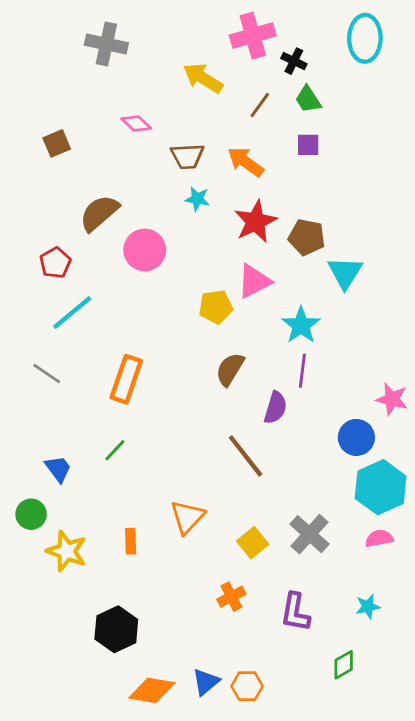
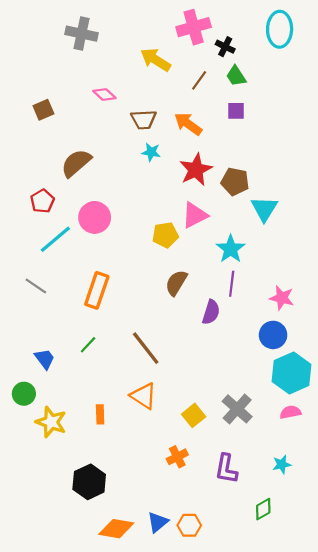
pink circle: (145, 250) -> (95, 217), moved
pink star: (392, 399) -> (282, 298), moved
brown line: (246, 456) -> (146, 348), moved
orange triangle: (187, 517) -> (144, 396), turned -40

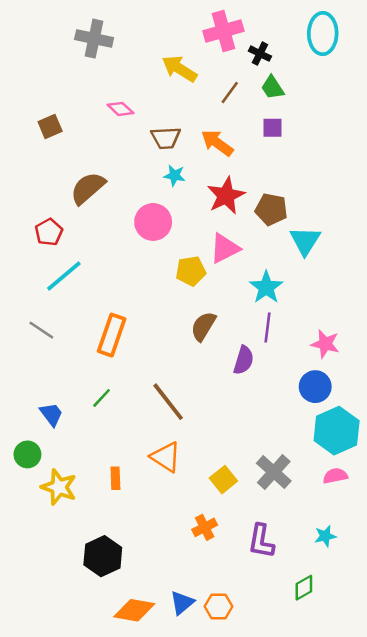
pink circle: (95, 217) -> (153, 222), moved

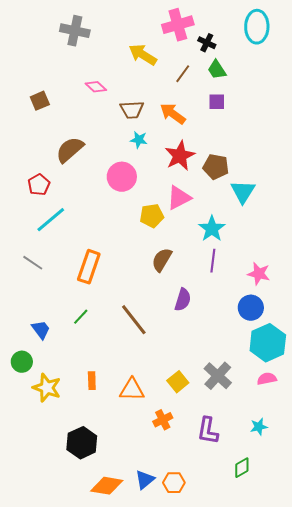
purple semicircle: (244, 360) -> (183, 300), moved
orange triangle: (166, 457) -> (132, 390), moved, turned -32

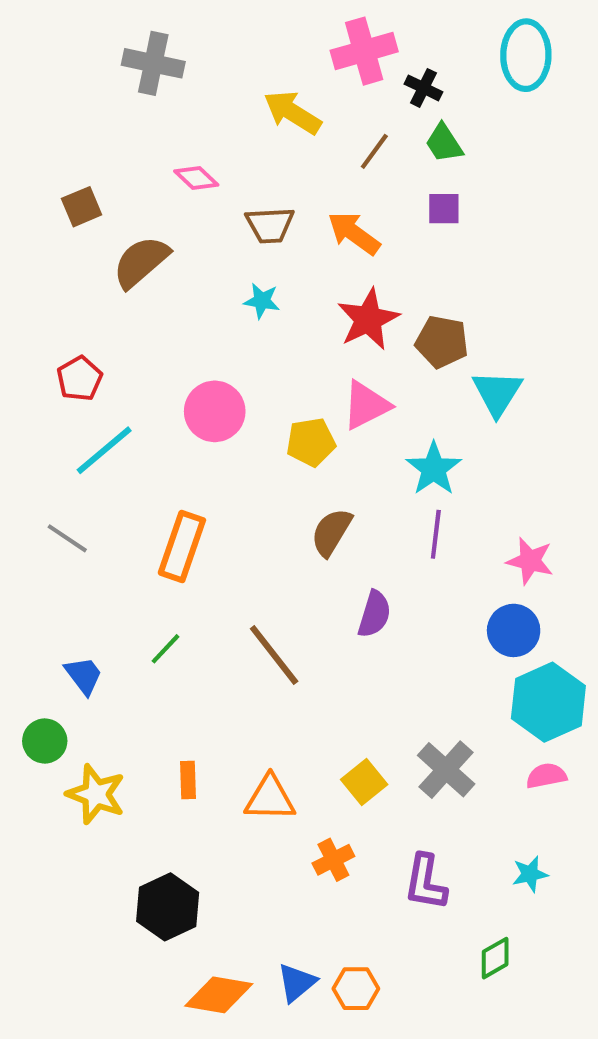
cyan star: (139, 140) -> (262, 301), moved
brown semicircle: (70, 150) -> (141, 262), moved
pink circle: (122, 177) -> (215, 411), moved

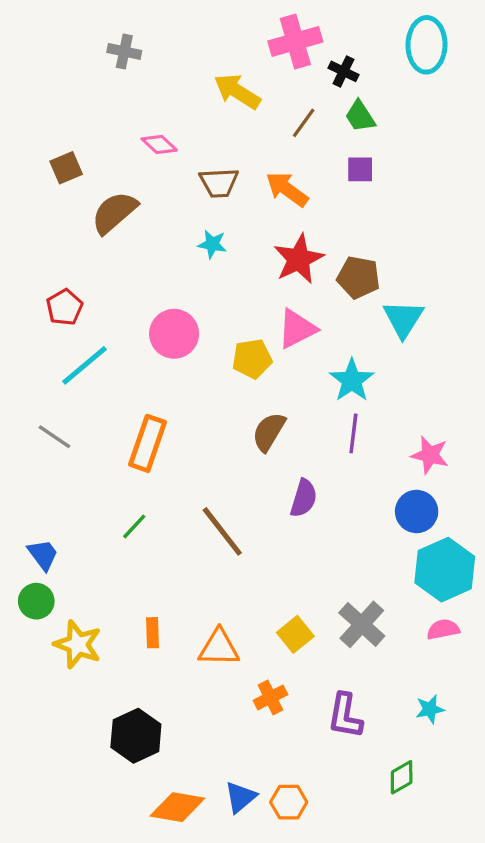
gray cross: (153, 63) -> (124, 51), size x0.7
blue trapezoid: (84, 675) -> (43, 555), moved

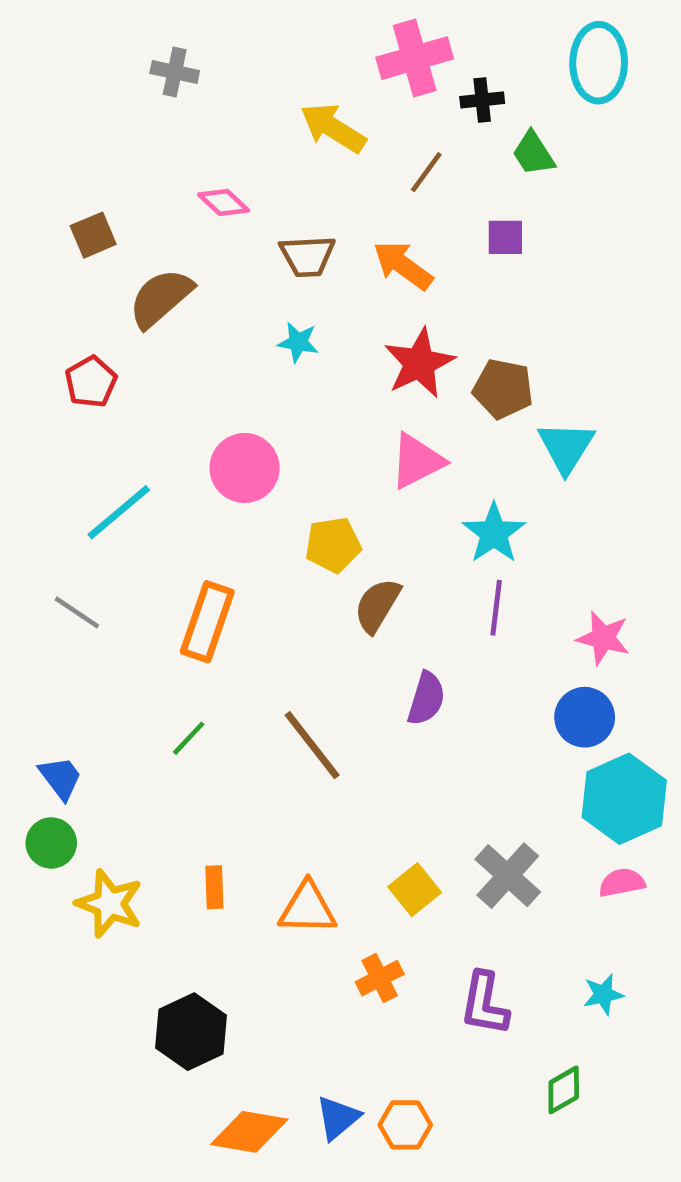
black cross: (343, 71) -> (482, 100), turned -32
green trapezoid: (360, 116) -> (533, 154), moved
red pentagon: (64, 307) -> (91, 382), moved
yellow pentagon: (252, 359) -> (333, 545), moved

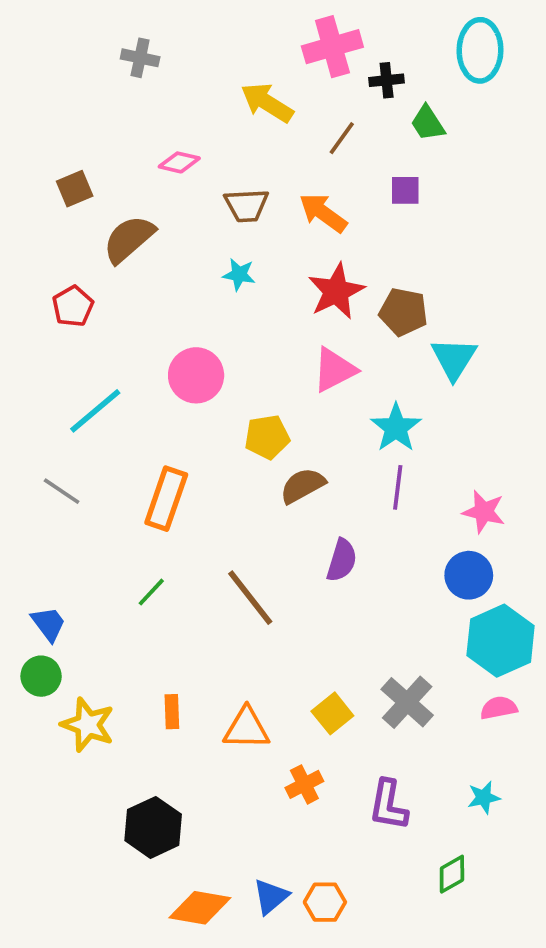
pink diamond: (224, 202) -> (179, 162), turned -30
brown semicircle: (377, 605) -> (303, 486), turned 30

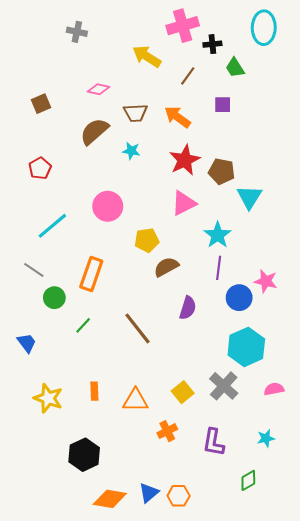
brown semicircle: (129, 239) -> (94, 131), moved
blue circle: (469, 575) -> (239, 298), moved
cyan hexagon: (501, 641) -> (246, 347), moved
green circle: (41, 676) -> (54, 298), moved

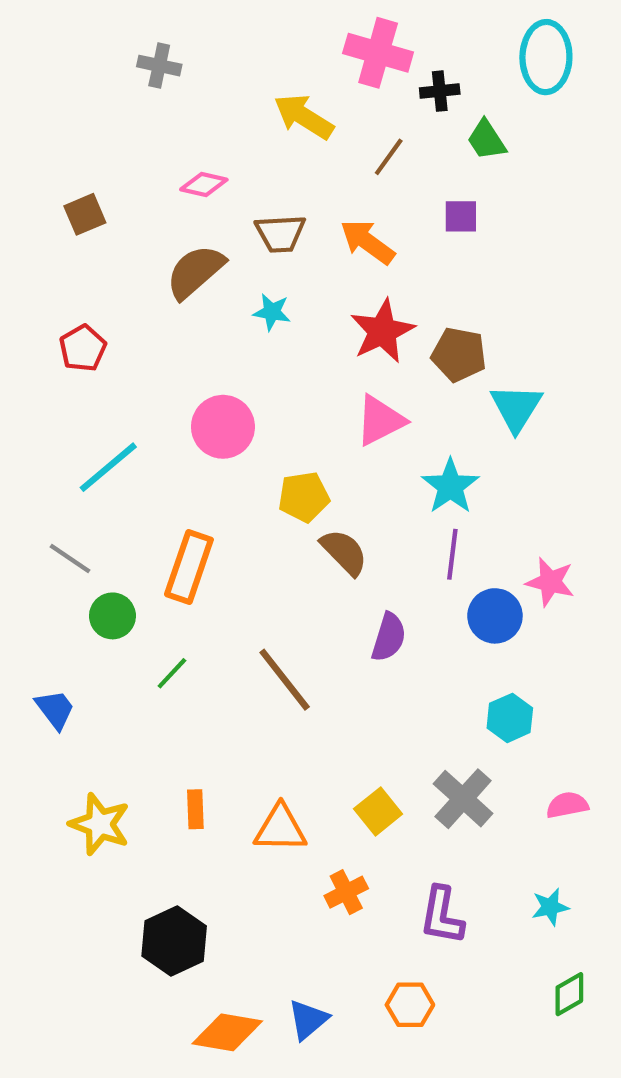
pink cross: (183, 26) -> (378, 53), turned 32
brown semicircle: (166, 267) -> (344, 552), turned 75
cyan hexagon: (246, 347) -> (510, 718), size x0.6
green diamond: (248, 480) -> (569, 994), moved
orange hexagon: (179, 496) -> (410, 1005), moved

